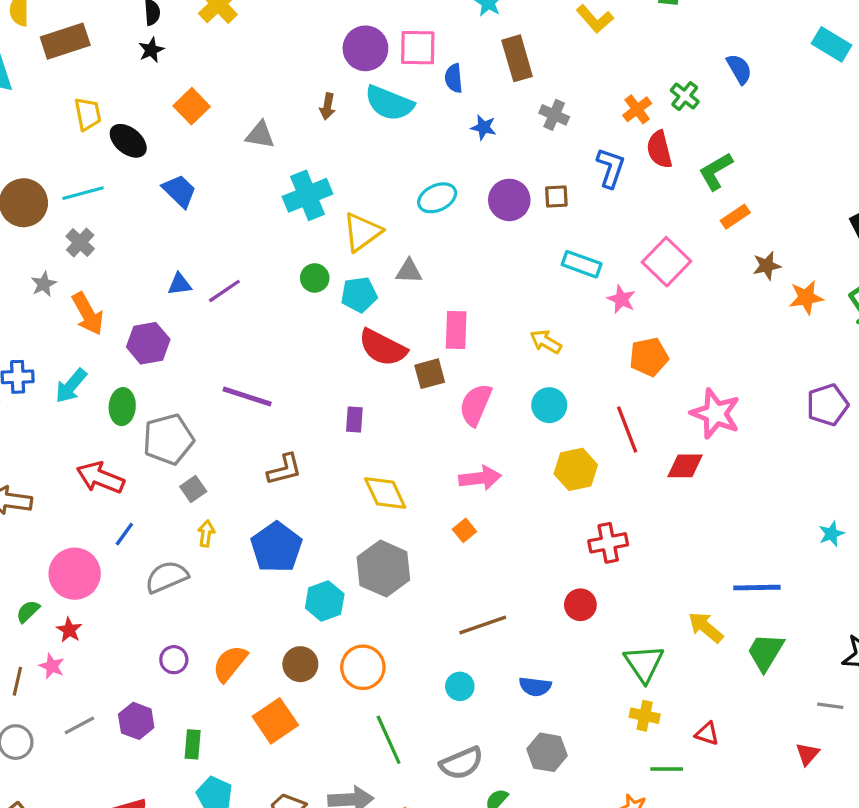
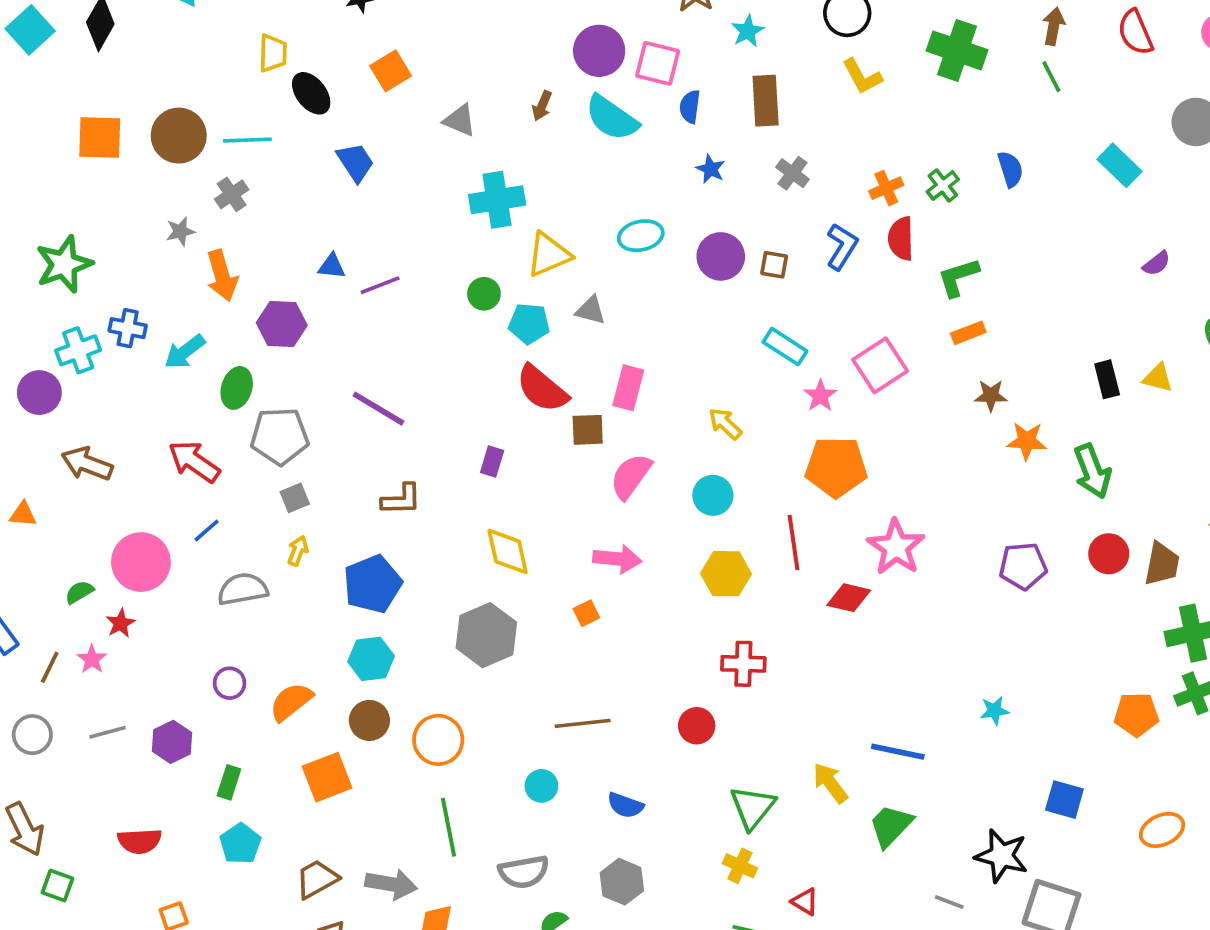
orange pentagon: (649, 357) -> (836, 467), size x1.4
cyan hexagon: (325, 601) -> (371, 659), moved

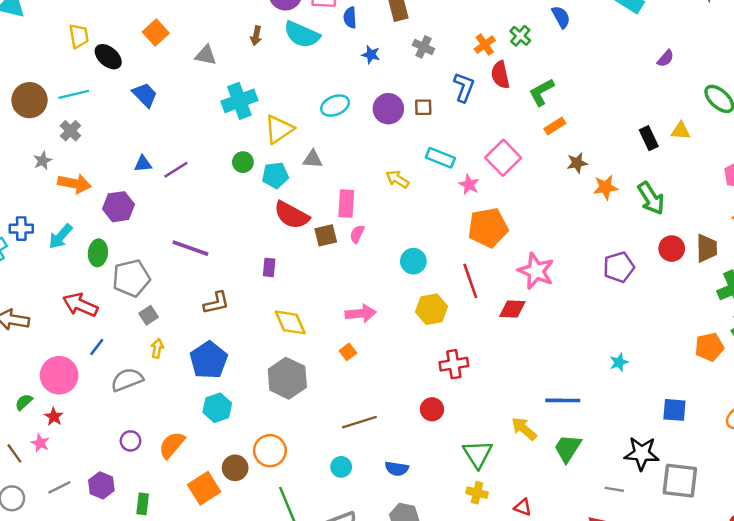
orange arrow: (222, 276) -> (75, 184), turned -52
yellow arrow: (725, 424) -> (397, 179), moved
pink semicircle: (631, 476) -> (357, 234), moved, size x0.6
brown line: (50, 667) -> (14, 453), turned -50
brown circle: (369, 720) -> (235, 468), moved

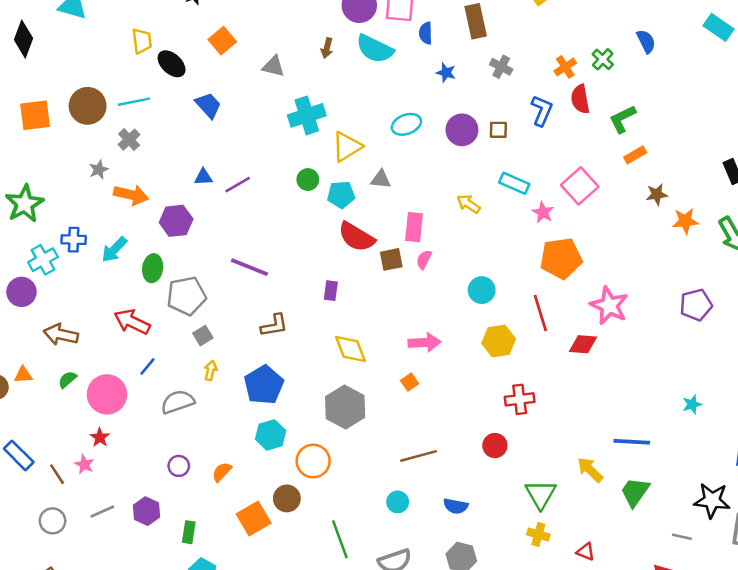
green semicircle: (24, 402) -> (67, 379), moved
orange semicircle: (172, 445) -> (222, 472), size x0.7
orange circle: (270, 451) -> (313, 461), moved

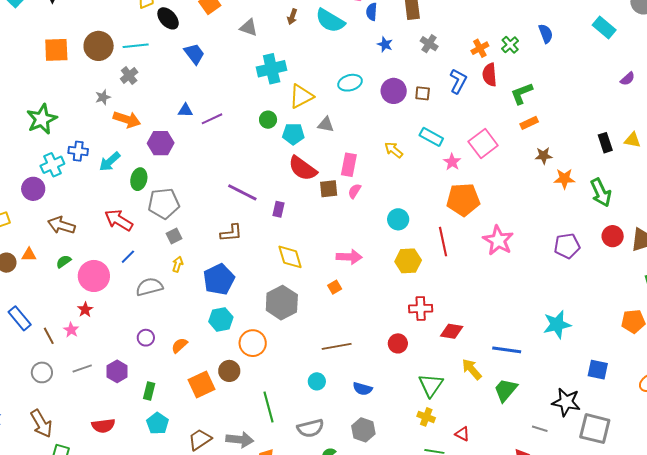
purple line: (249, 267) -> (242, 192), moved
red diamond: (583, 344) -> (452, 331), moved
cyan star: (692, 404) -> (557, 324), size x1.8

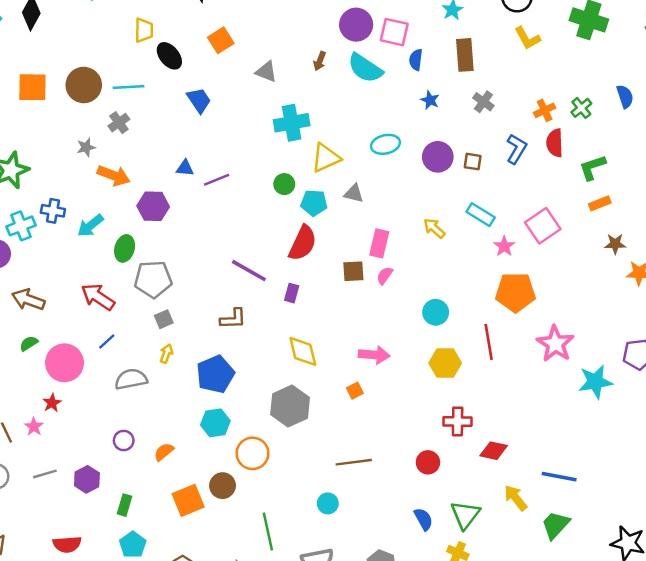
red semicircle: (303, 168) -> (303, 243), moved, turned -104
cyan star: (557, 324) -> (595, 382), moved
blue semicircle: (363, 389) -> (424, 519), moved, turned -138

